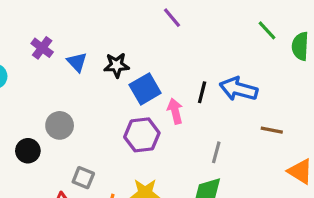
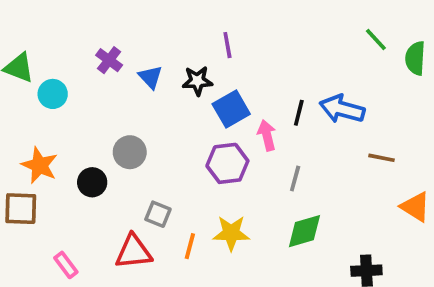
purple line: (172, 18) -> (227, 45), moved, turned 30
gray line: (216, 152) -> (295, 179), moved

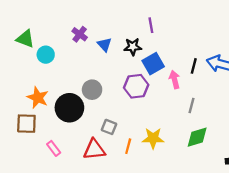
purple hexagon: (227, 163) -> (136, 86), moved
black circle: (92, 182) -> (69, 108), size x1.6
pink rectangle: (66, 265) -> (54, 148), moved

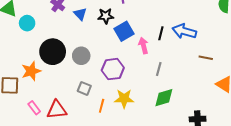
purple hexagon: (136, 86) -> (113, 69), moved
gray circle: (92, 90) -> (81, 56), moved
orange star: (38, 98) -> (31, 71), moved, turned 30
black circle: (69, 108) -> (53, 52), moved
red triangle: (94, 150) -> (57, 110), moved

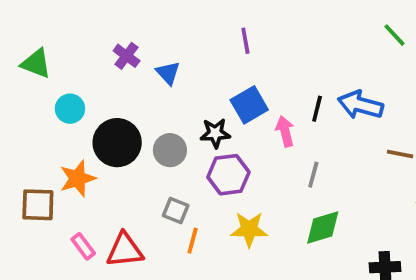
black star: (106, 16) -> (215, 133), moved
cyan circle: (27, 23) -> (70, 109), moved
orange line: (102, 106) -> (193, 241), moved

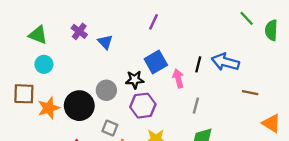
purple line: (245, 41) -> (153, 22), turned 35
green triangle: (36, 63) -> (38, 35), moved
black circle: (117, 143) -> (79, 106), moved
brown square: (38, 205) -> (24, 94), moved

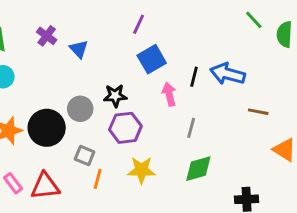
blue square: (156, 62) -> (152, 59), moved

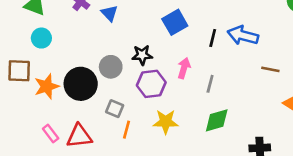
pink arrow: (169, 94) -> (184, 68), moved, turned 30

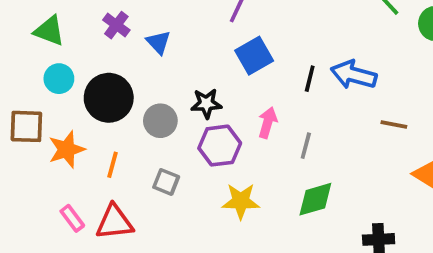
black circle: (81, 84) -> (109, 98), moved
orange line: (126, 130) -> (113, 165), moved

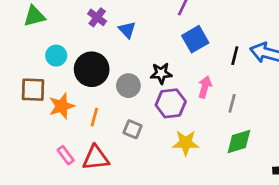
green triangle: (49, 31) -> (34, 16), moved, turned -35

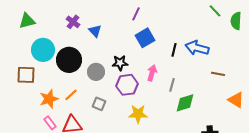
cyan circle: (56, 56) -> (43, 50), size x1.5
orange star: (62, 106) -> (49, 99), moved
orange line: (94, 117) -> (71, 95), turned 32
green diamond: (239, 142) -> (185, 103), moved

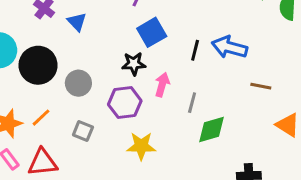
black star: (120, 63) -> (134, 64), moved

